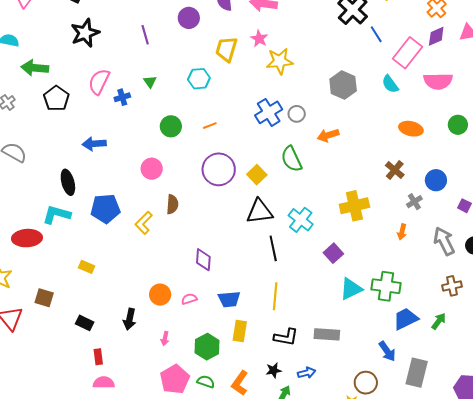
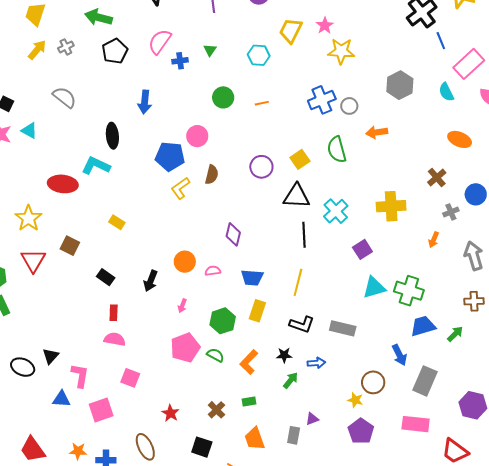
blue arrow: (94, 144) -> (145, 102), turned -90
purple circle: (219, 169) -> (261, 167), moved, size x0.7
blue pentagon: (105, 209) -> (170, 156), moved

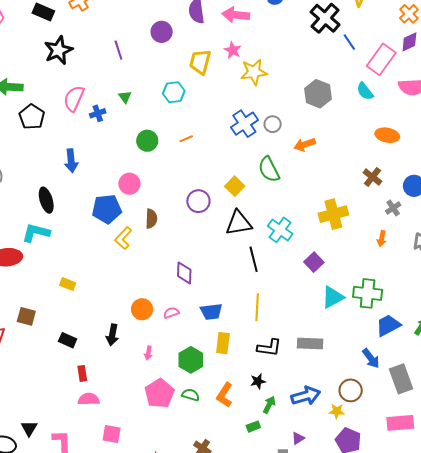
blue arrow: (316, 363) -> (306, 396), moved, size x1.6
gray rectangle: (425, 381) -> (401, 379), turned -32
green rectangle: (249, 401) -> (253, 427), moved

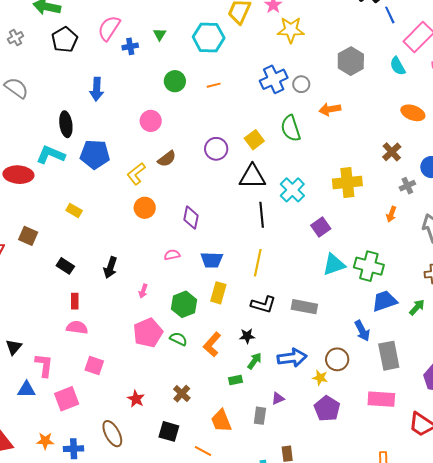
cyan hexagon: (174, 92) -> (209, 37), size x1.4
blue pentagon: (107, 209) -> (95, 154), moved
brown semicircle: (151, 219) -> (167, 159), turned 42
orange circle: (142, 309) -> (145, 208), moved

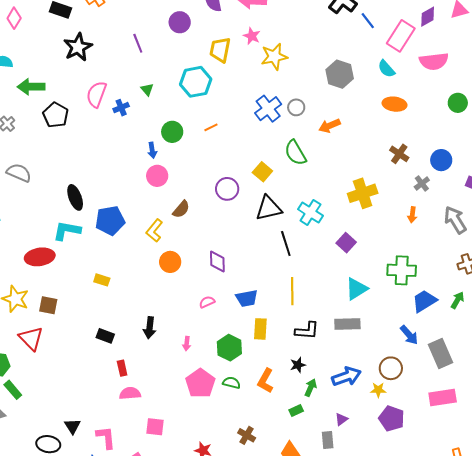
blue arrow: (97, 89) -> (152, 150), moved, size x0.7
orange ellipse: (413, 113) -> (394, 104), moved
brown square: (28, 236) -> (48, 305), moved
cyan triangle: (334, 265) -> (356, 289), moved

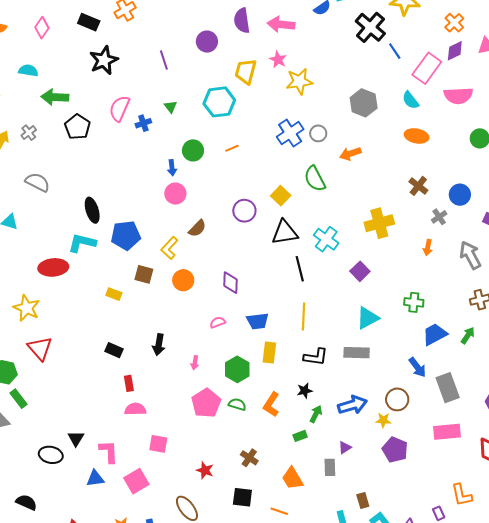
green cross: (402, 270) -> (414, 302), size x0.7
brown square: (48, 305) -> (144, 274), moved

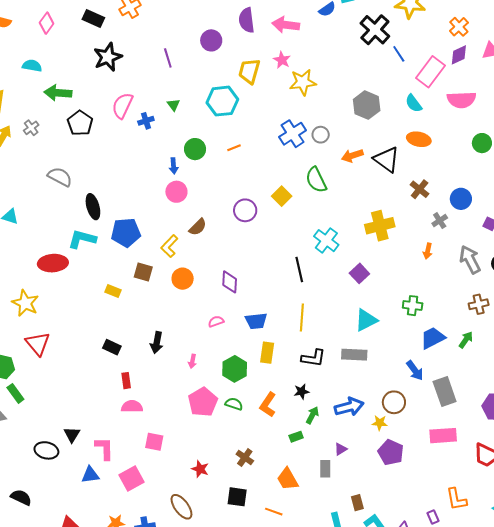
gray semicircle: (38, 182) -> (60, 177), moved
black triangle: (285, 232) -> (386, 159), moved, turned 44

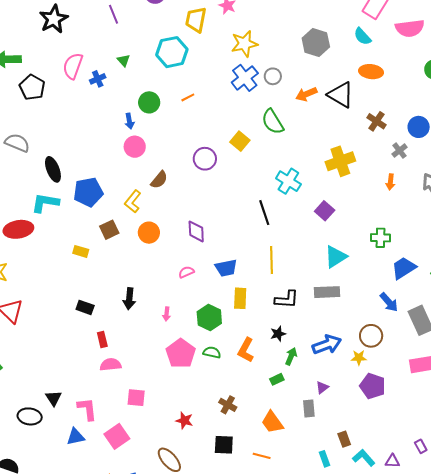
yellow star: (303, 82) -> (244, 44), moved
brown square: (143, 272) -> (109, 230), turned -36

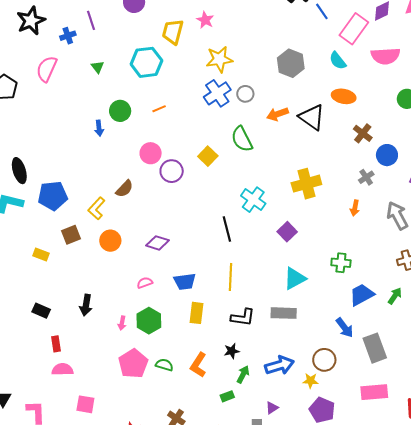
blue cross: (98, 79) -> (68, 36), moved
brown cross: (376, 121) -> (363, 133), moved
pink circle: (135, 147) -> (151, 153), moved
purple diamond: (196, 231) -> (158, 243), turned -75
green hexagon: (209, 317) -> (149, 321), moved

